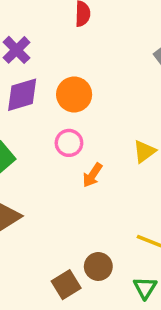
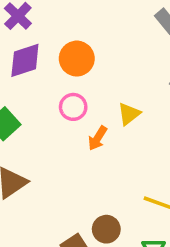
yellow triangle: (144, 151) -> (129, 114), moved

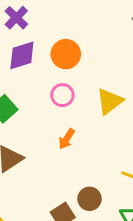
yellow triangle: (129, 114) -> (110, 101), size x1.4
orange arrow: (98, 138) -> (67, 139), moved

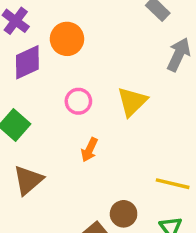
orange circle: (66, 54) -> (67, 39), moved

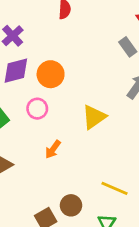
orange circle: (67, 39) -> (51, 74), moved
pink circle: (78, 101) -> (37, 109), moved

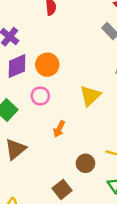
brown circle: (71, 205) -> (85, 163), moved

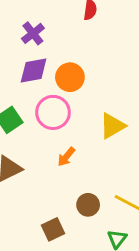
pink circle: (40, 96) -> (53, 112), size x1.5

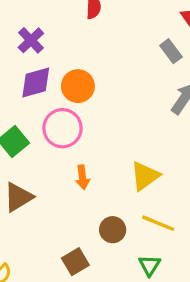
yellow triangle: (112, 126) -> (145, 176), moved
orange arrow: (66, 157) -> (82, 177), turned -42

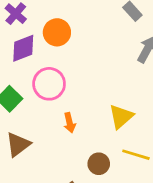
orange circle: (78, 86) -> (57, 32), moved

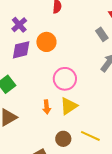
pink circle: (49, 84) -> (65, 79), moved
yellow triangle: (121, 117) -> (69, 106), moved

